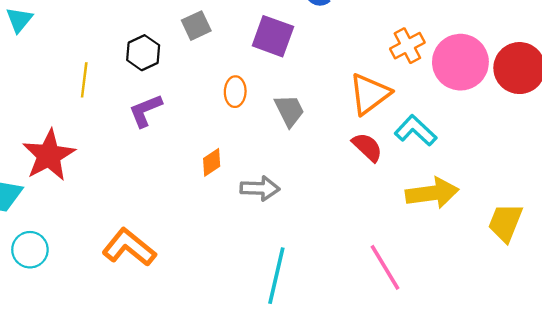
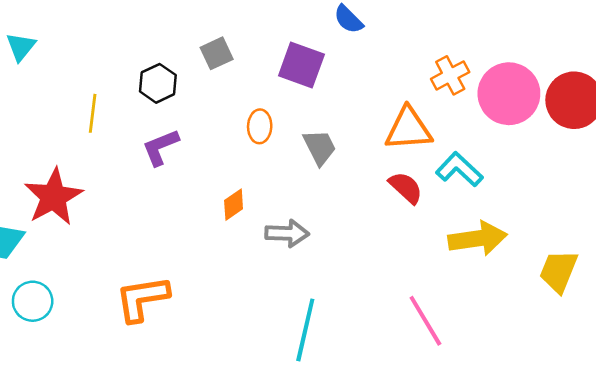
orange triangle: (370, 94) -> (408, 129), turned 33
orange L-shape: (129, 247) -> (142, 299), turned -48

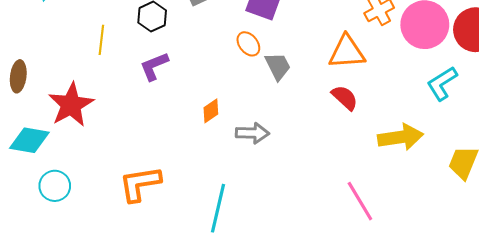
orange ellipse: (260, 126) -> (248, 44), moved, turned -40
cyan L-shape: (459, 169) -> (442, 83), moved, turned -75
cyan line: (305, 330) -> (218, 208), moved

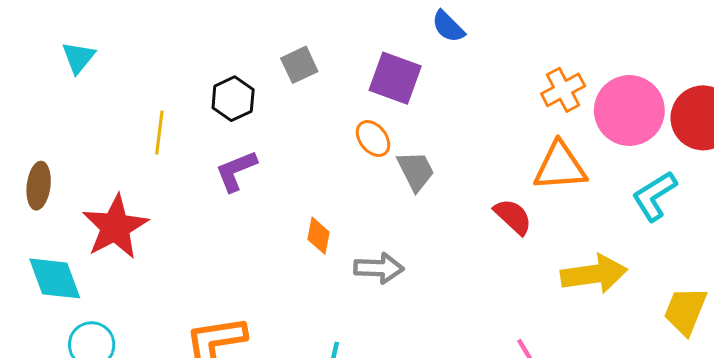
orange triangle: (347, 52) -> (560, 166), moved
orange diamond: (211, 111) -> (318, 236), turned -45
cyan diamond: (29, 140) -> (55, 278), turned 60

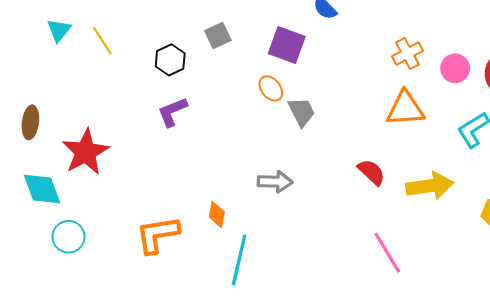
pink circle: (629, 110) -> (455, 68), size x0.6
yellow line: (159, 133) -> (102, 41), moved, turned -40
red semicircle: (513, 217) -> (371, 172), moved
orange diamond: (318, 236) -> (217, 214), moved

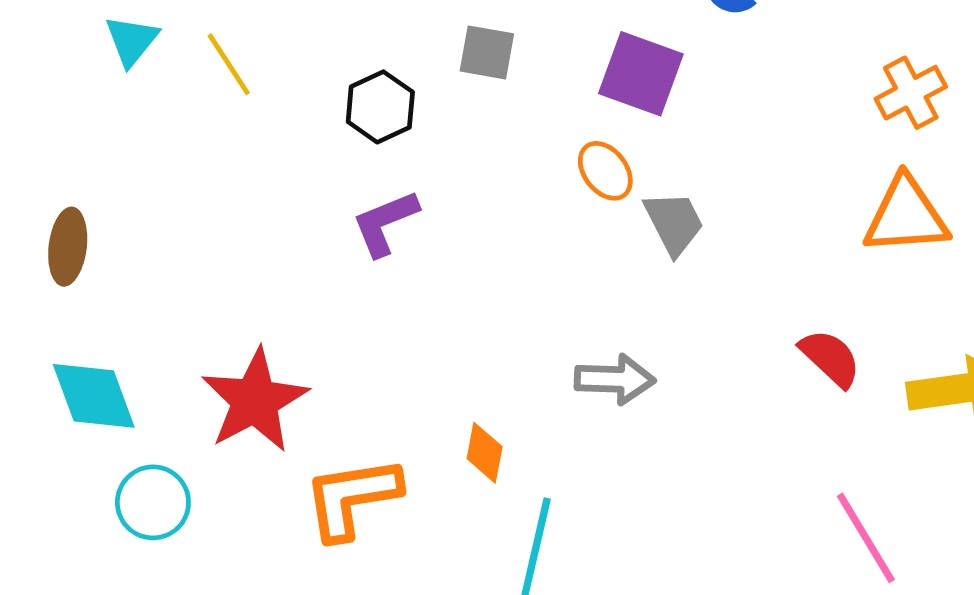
gray square: (218, 36) -> (487, 52), turned 35
red star: (85, 152) -> (255, 401), moved

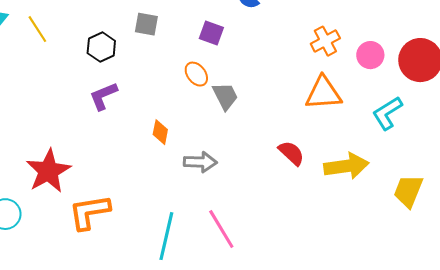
purple square: (641, 74) -> (211, 33), size x0.7
orange diamond: (485, 453) -> (160, 132), moved
pink line: (866, 538) -> (221, 229), moved

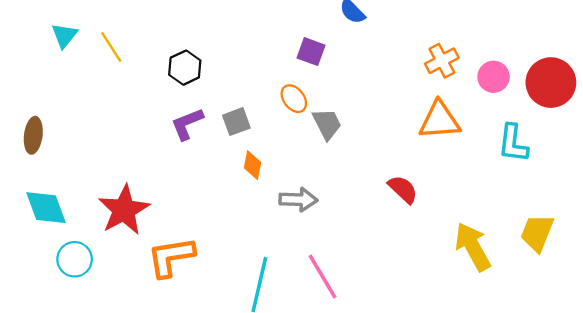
gray square: (146, 24) -> (236, 122), moved, turned -30
cyan L-shape: (387, 113) -> (513, 143), turned -51
yellow arrow: (346, 166) -> (473, 247), moved, turned -111

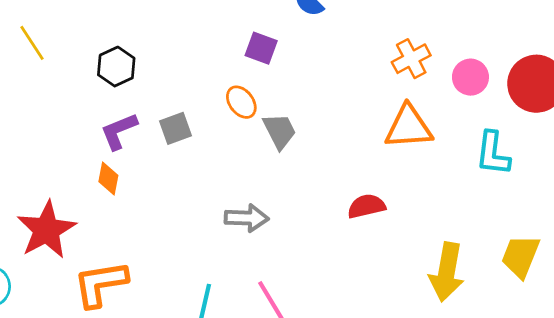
orange diamond: (252, 165) -> (108, 178), moved
red semicircle: (403, 189) -> (366, 206), turned -56
yellow arrow: (473, 247) -> (447, 272), turned -141

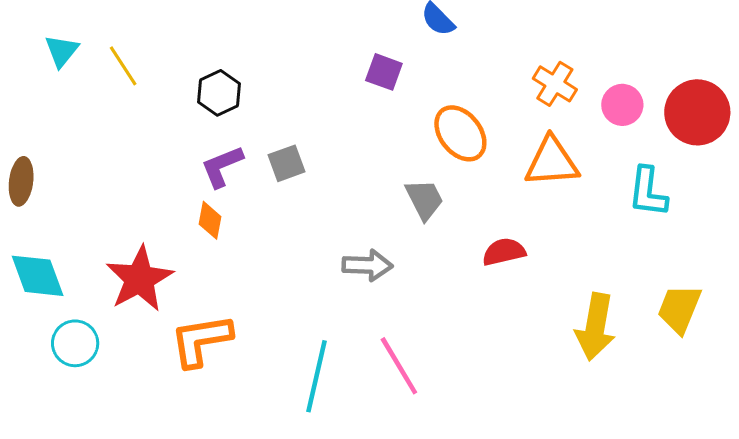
orange cross: (411, 59) -> (555, 84), turned -30
orange ellipse: (241, 102) -> (460, 133), moved, size x1.5
gray trapezoid: (280, 131) -> (424, 199), moved

